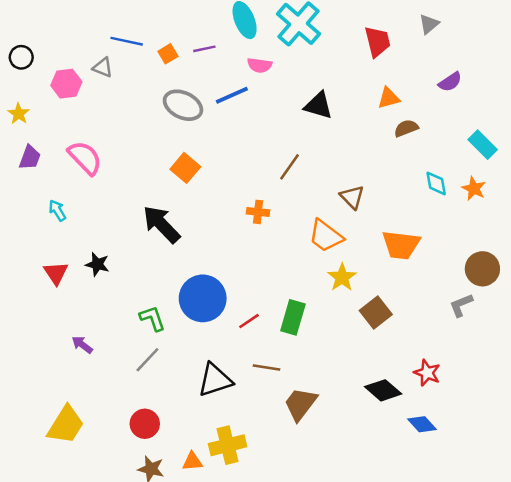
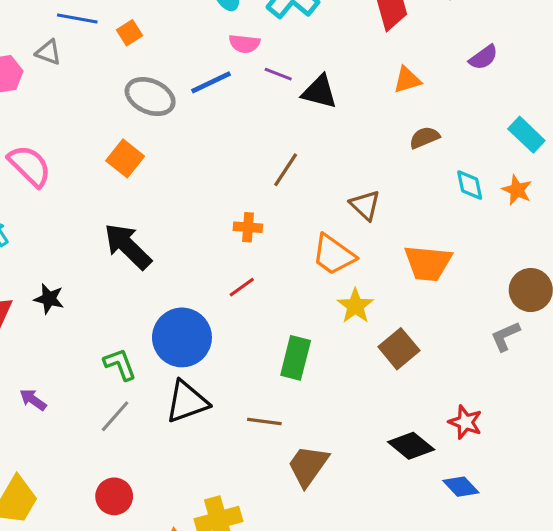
purple line: (204, 49) -> (278, 74), moved, turned 35
brown semicircle: (406, 128) -> (424, 138), moved
orange square: (185, 168) -> (125, 158), moved
red line: (249, 321) -> (242, 287), moved
black triangle: (215, 380) -> (187, 402), moved

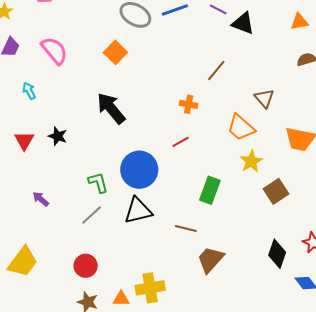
black diamond: (411, 446) -> (277, 254), turned 64

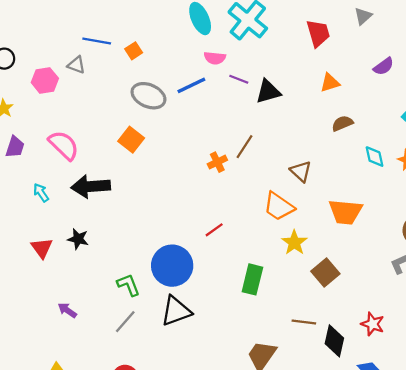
black triangle: (243, 23) -> (268, 92), turned -30
orange cross: (189, 104) -> (217, 162), moved, turned -30
black arrow: (111, 108) -> (91, 186), moved, turned -48
brown line: (186, 228) -> (304, 322), moved

